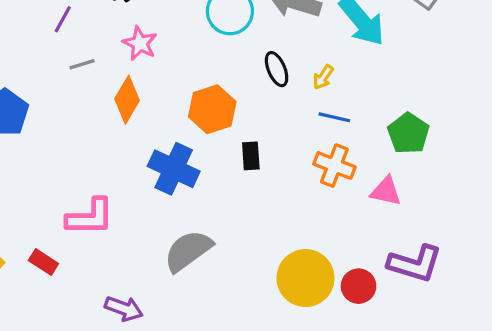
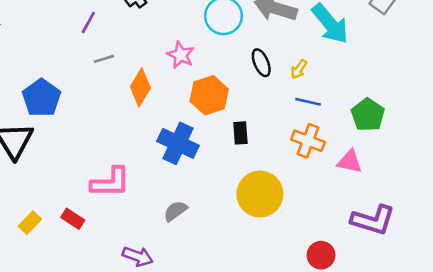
pink star: (140, 43) -> (181, 55), moved
gray semicircle: (188, 251) -> (175, 211), moved, size x0.6
yellow circle: (305, 278) -> (260, 194), moved
red circle: (359, 286) -> (321, 255), moved

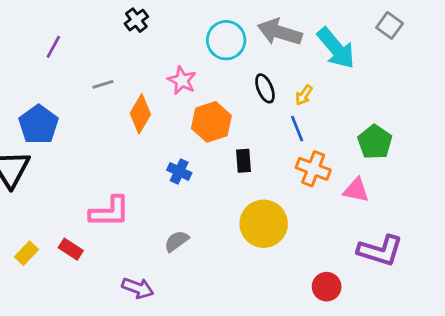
purple line: (88, 22) -> (53, 47), moved
blue line: (308, 102) -> (297, 129), moved, turned 55
blue cross: (178, 143) -> (179, 171), size x0.6

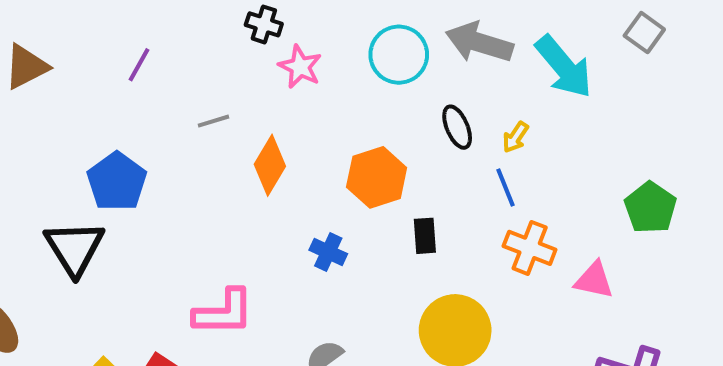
black cross: (136, 20) -> (264, 24), turned -35
pink star: (182, 80) -> (300, 67), moved
green pentagon: (375, 142) -> (650, 208), moved

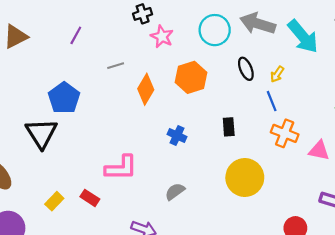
black cross: (264, 24) -> (143, 14), turned -36
orange hexagon: (377, 177) -> (191, 77), moved

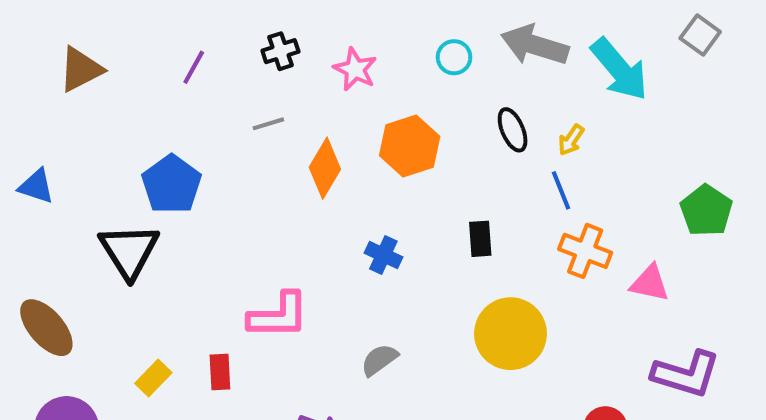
black cross: (143, 14) -> (280, 51), moved
cyan circle: (215, 30) -> (454, 57), size x0.6
red rectangle: (90, 198) -> (220, 372), turned 54

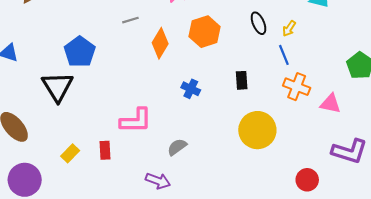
gray semicircle: (379, 360) -> (177, 147), moved

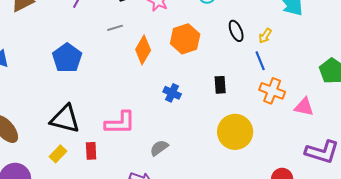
black triangle: (57, 87) -> (65, 119), moved, turned -44

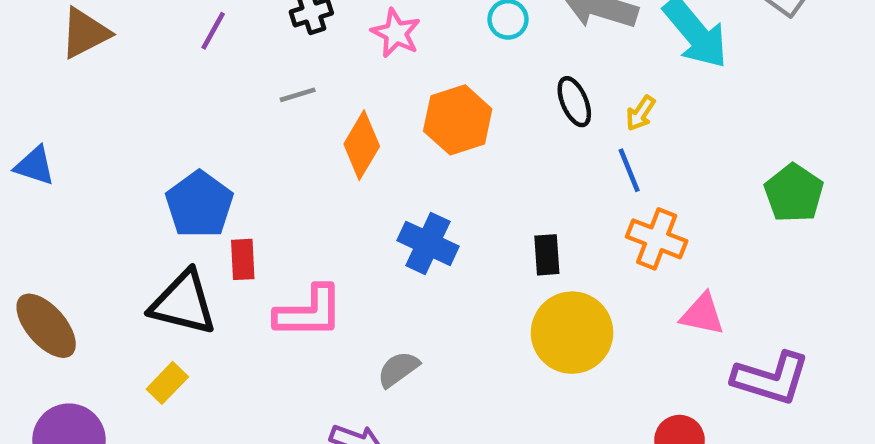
blue pentagon: (67, 58) -> (199, 205), moved
black rectangle: (220, 85) -> (547, 255), moved
blue cross: (172, 93) -> (428, 243), size x1.4
pink triangle: (304, 107) -> (702, 314), moved
red rectangle: (91, 151) -> (243, 259), moved

